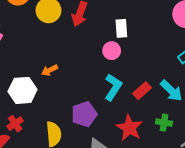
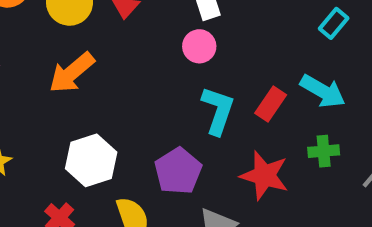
orange arrow: (50, 70) -> (72, 73), moved, size x1.6
white hexagon: (23, 90) -> (91, 160), moved

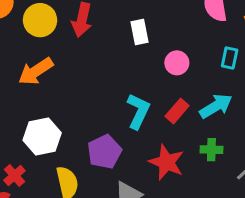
cyan rectangle: (334, 23) -> (230, 58), turned -35
pink circle: (199, 46) -> (177, 63), moved
cyan arrow: (323, 91) -> (216, 106), turned -68

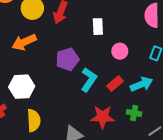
purple pentagon: (104, 152) -> (67, 59), moved
red star: (167, 162) -> (103, 117), turned -30

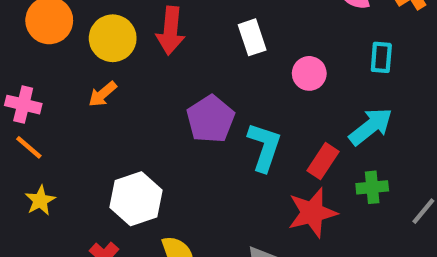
orange arrow: (24, 42) -> (103, 94), moved, size x0.6
red rectangle: (115, 84) -> (323, 161), moved

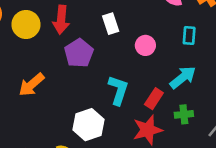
orange arrow: (103, 94) -> (31, 85), moved, size x1.5
purple pentagon: (211, 119) -> (79, 53), moved
white hexagon: (136, 199) -> (89, 125), moved

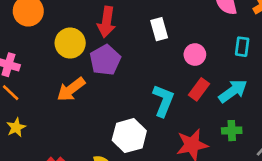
yellow circle: (26, 24) -> (70, 43), moved
purple pentagon: (79, 53) -> (105, 60), moved
red rectangle: (154, 99) -> (199, 89), moved

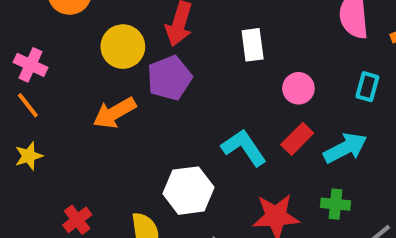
cyan L-shape: (163, 101) -> (244, 148), turned -64

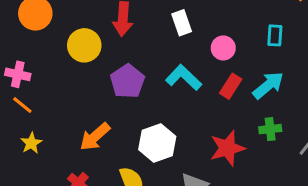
purple pentagon: (169, 78) -> (127, 81), moved
orange arrow: (115, 113) -> (95, 137), moved
cyan L-shape: (244, 148) -> (184, 78), moved

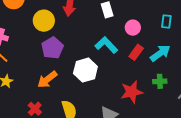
purple pentagon: (127, 81) -> (52, 48), moved
white hexagon: (157, 143) -> (85, 70), moved

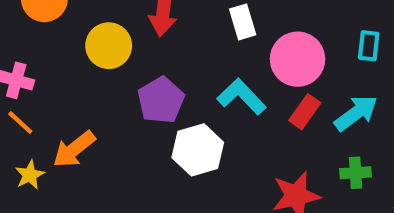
pink circle: (133, 28) -> (298, 59), size x1.6
purple pentagon: (52, 48) -> (161, 100), moved
orange arrow: (47, 80) -> (74, 149), moved

